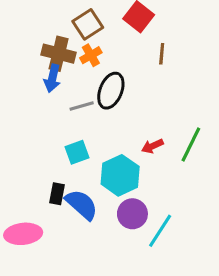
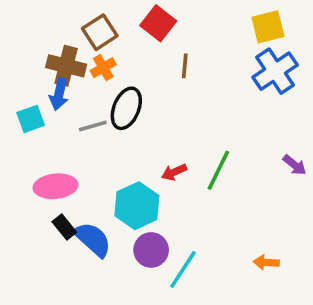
cyan square: (77, 152) -> (31, 119), moved
black rectangle: (57, 194) -> (64, 227), turned -50
pink ellipse: (23, 234) -> (55, 186), moved

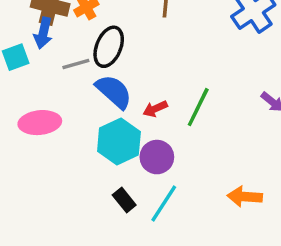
black rectangle: (64, 227) -> (124, 200), moved
blue semicircle: (93, 239) -> (114, 92), moved
purple circle: (151, 250) -> (157, 157), moved
orange arrow: (266, 262) -> (245, 197), size x1.4

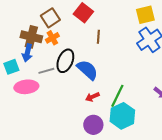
blue semicircle: (114, 92) -> (87, 70), moved
pink ellipse: (40, 123) -> (26, 87), moved
cyan hexagon: (119, 142) -> (122, 116), moved

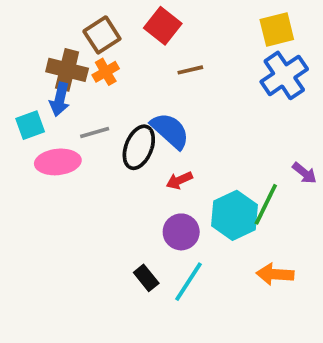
brown line: (98, 37) -> (190, 70), turned 72
black ellipse: (65, 61) -> (139, 147), moved
green line: (117, 96) -> (266, 204), moved

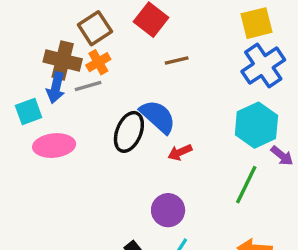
gray line: (95, 133) -> (88, 86), moved
red arrow: (179, 180) -> (180, 152), moved
cyan hexagon: (235, 215) -> (256, 125), moved

